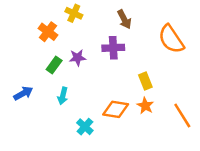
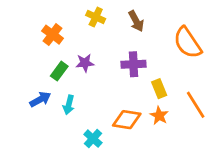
yellow cross: (74, 13) -> (96, 17), moved
purple cross: (113, 48) -> (133, 64), moved
blue arrow: (23, 93) -> (40, 99), moved
orange line: (182, 116) -> (196, 105), moved

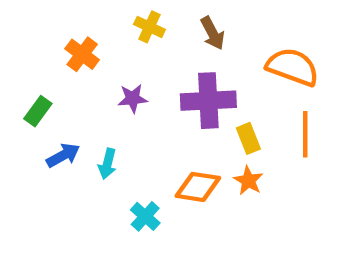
orange semicircle: (187, 43) -> (293, 67), turned 144
purple cross: (133, 64) -> (208, 101), size x1.4
green rectangle: (59, 71) -> (38, 111), moved
orange line: (196, 105) -> (305, 134), moved, turned 32

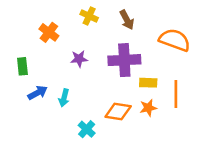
green rectangle: (38, 111) -> (22, 66), turned -42
orange line: (305, 134) -> (176, 94), moved
yellow rectangle: (248, 138) -> (148, 83), turned -66
orange star: (248, 181) -> (148, 108), turned 30

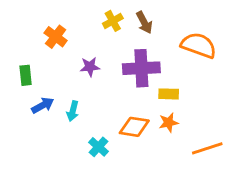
yellow cross: (89, 16) -> (113, 21), moved, turned 36
orange line: (176, 94) -> (207, 148), moved, turned 72

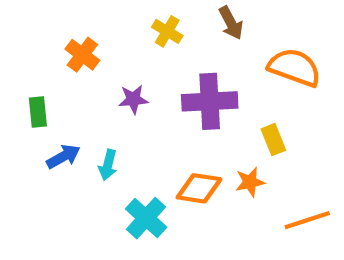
yellow cross: (113, 21) -> (167, 31), turned -30
brown arrow: (144, 22) -> (231, 23), moved
yellow rectangle: (169, 94) -> (273, 140), moved, turned 66
cyan cross: (98, 147) -> (146, 218), size x1.4

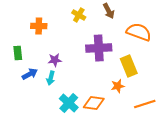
orange cross: (82, 55) -> (39, 26), turned -35
purple star: (133, 99) -> (55, 60), moved
yellow rectangle: (273, 140) -> (129, 66), size x1.5
orange diamond: (199, 188) -> (94, 103), moved

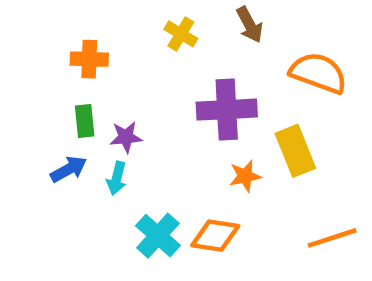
green rectangle: (18, 53) -> (85, 121), moved
orange star: (118, 86) -> (245, 176), moved

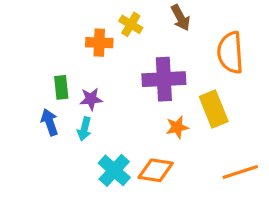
orange cross: (89, 59) -> (99, 43), moved
orange semicircle: (318, 73) -> (230, 53), turned -114
blue arrow: (69, 169) -> (50, 122), turned -80

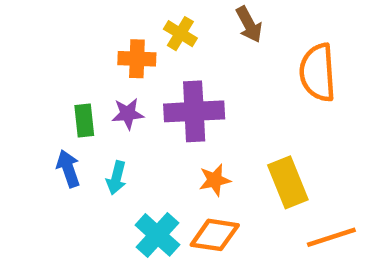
purple cross: (164, 79) -> (194, 111), moved
purple star: (91, 99) -> (128, 114), moved
yellow rectangle: (214, 109) -> (288, 182), moved
orange star: (177, 127) -> (215, 180), moved

